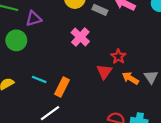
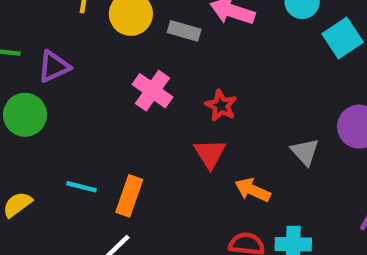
red star: (118, 56) -> (221, 106), moved
orange arrow: (130, 78) -> (253, 190), moved

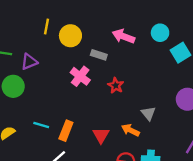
gray rectangle: (184, 31) -> (99, 55), moved
gray triangle: (305, 152) -> (148, 113), moved
red triangle: (210, 154) -> (101, 135), moved

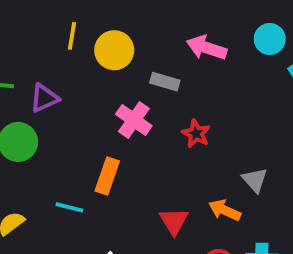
orange rectangle: (66, 131) -> (107, 176), moved

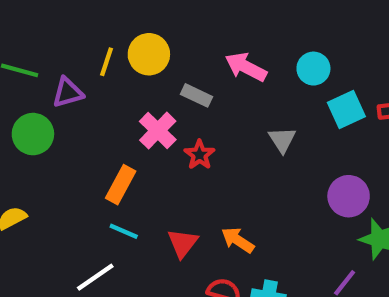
yellow line: (72, 36) -> (106, 62), moved
red star: (196, 134) -> (199, 155), moved
gray triangle: (255, 180) -> (282, 140), moved
cyan line: (69, 207) -> (124, 231), moved

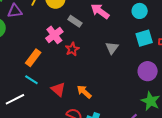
cyan circle: (313, 69) -> (140, 11), moved
purple circle: (349, 196) -> (148, 71), moved
red triangle: (183, 243) -> (58, 89), turned -35

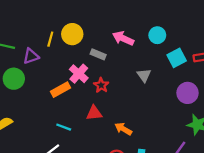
cyan circle: (140, 11) -> (157, 35), moved
orange rectangle: (33, 58) -> (60, 90), moved, turned 36
red triangle: (58, 89) -> (94, 113), moved, turned -35

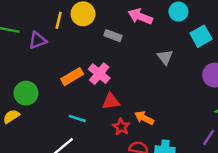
pink cross: (79, 74) -> (99, 74), moved
green circle: (14, 79) -> (26, 93), moved
red star: (101, 85) -> (121, 127), moved

